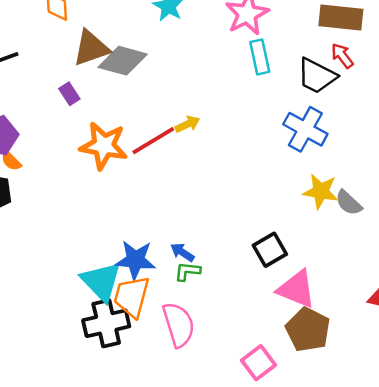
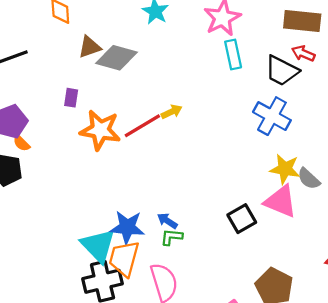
brown triangle: (91, 48) -> (90, 47), size x0.7
red arrow: (342, 56) -> (303, 53), turned -30
purple rectangle: (69, 94) -> (71, 98), moved, turned 42
pink triangle: (297, 289) -> (281, 201), moved

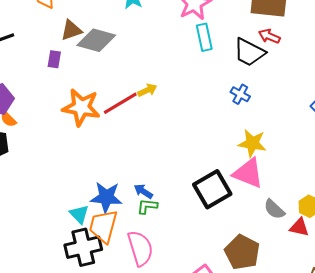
purple rectangle: (71, 98) -> (54, 59), moved
blue cross: (272, 116) -> (240, 94), size x0.6
gray semicircle: (309, 179) -> (274, 209), moved
black square: (242, 219) -> (212, 189), size x1.4
cyan triangle: (98, 246) -> (79, 214), size x0.6

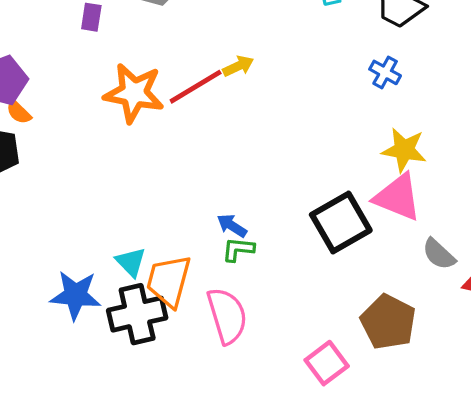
blue star: (106, 197) -> (76, 295), moved

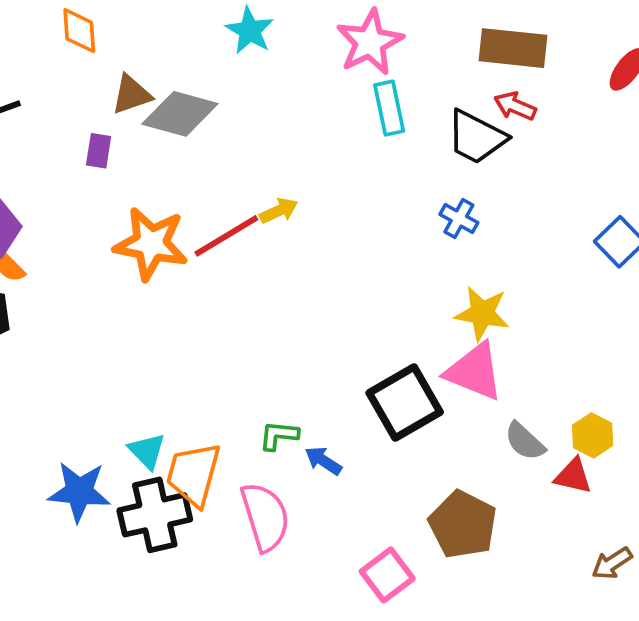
blue arrow: (232, 226) -> (323, 461), moved

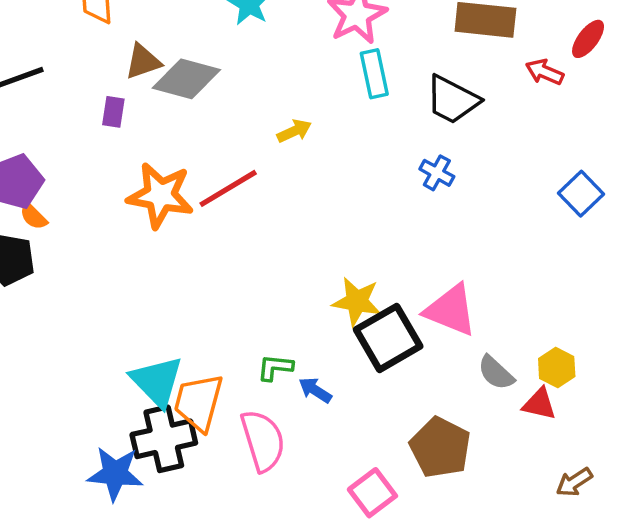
red arrow: (515, 106) -> (545, 72), moved
yellow arrow: (279, 211) -> (294, 131), moved
yellow star: (482, 313) -> (357, 301), moved
cyan triangle: (147, 451) -> (157, 381), size x1.6
blue star: (79, 492) -> (115, 474), moved

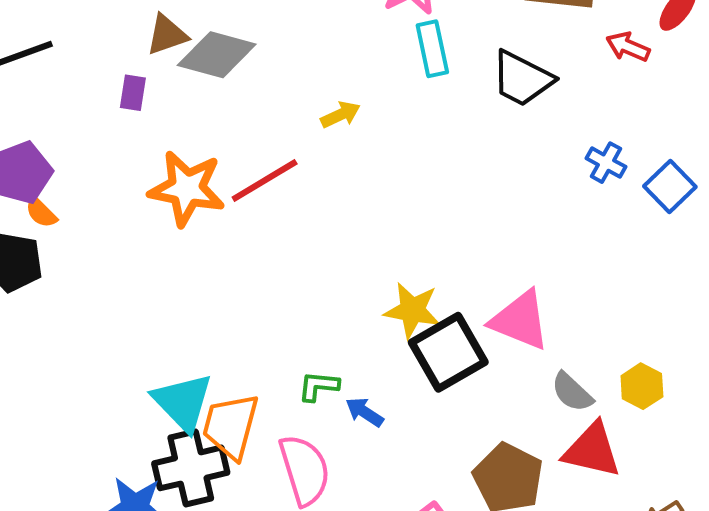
blue cross: (437, 173) -> (606, 163), moved
red triangle: (539, 404) -> (592, 450), moved, size x1.5

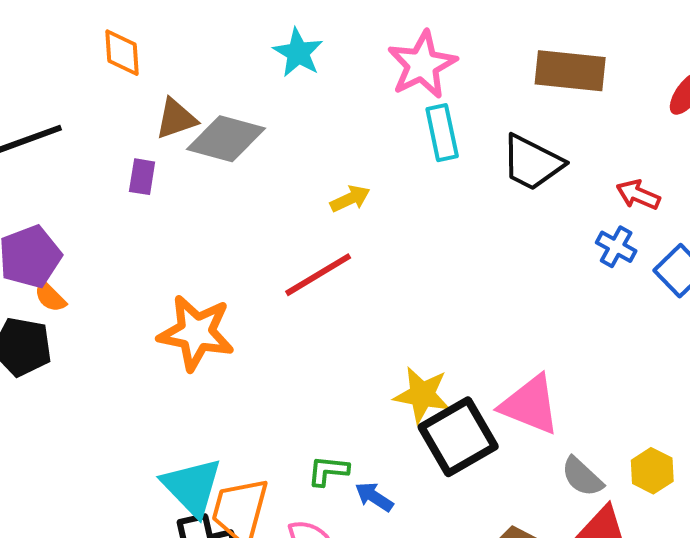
red arrow: (628, 47) -> (638, 195), moved
red line: (265, 181) -> (318, 275), moved
orange star: (187, 189) -> (196, 333), moved

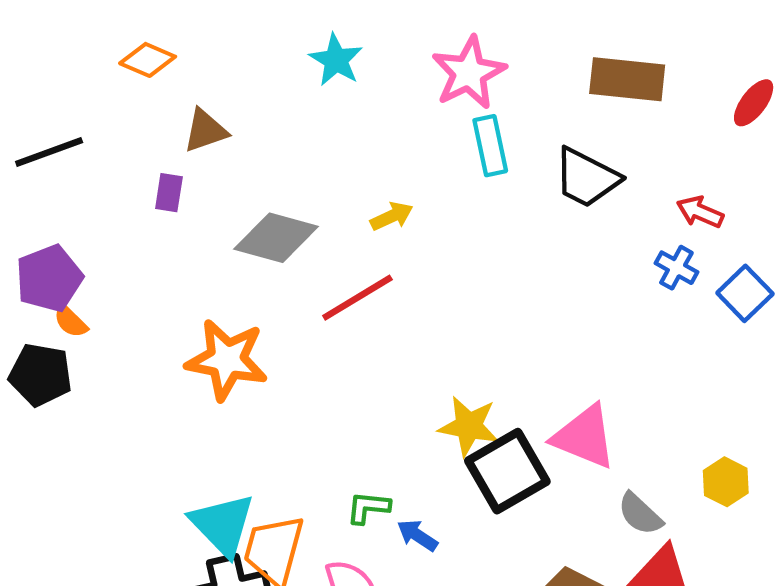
orange diamond: (122, 53) -> (148, 60), turned -63
gray diamond: (226, 139) -> (276, 238), moved
yellow hexagon: (652, 471) -> (726, 482), moved

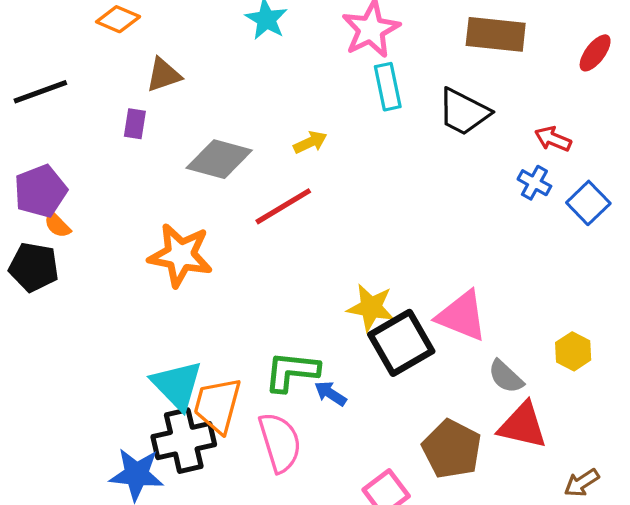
green L-shape: (368, 507) -> (292, 372), size x1.6

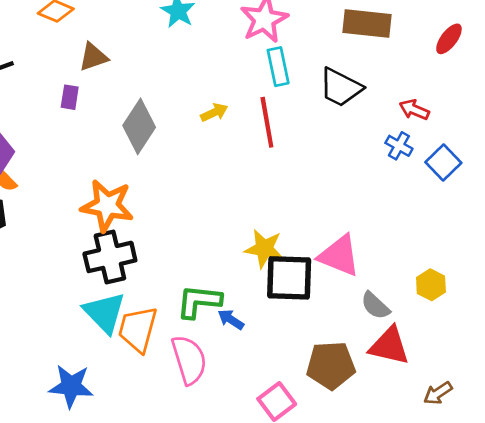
gray diamond: (219, 159) -> (139, 126), turned -72
red line: (283, 206) -> (267, 122), moved, turned -69
black square: (401, 343) -> (289, 278), turned 32
black cross: (184, 441) -> (110, 257), moved
brown pentagon: (452, 449) -> (331, 365), turned -30

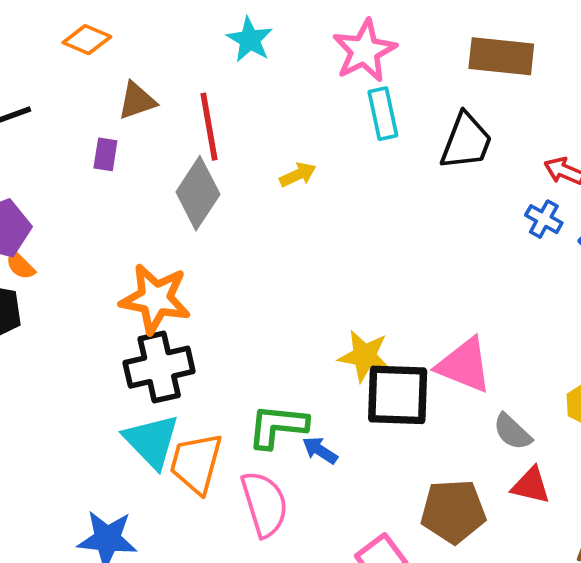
black trapezoid: (341, 87) -> (466, 141), turned -96
red line: (267, 122) -> (209, 127), moved
red triangle: (389, 346) -> (531, 485), size x0.7

